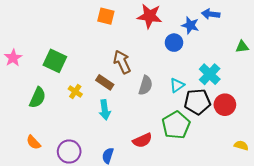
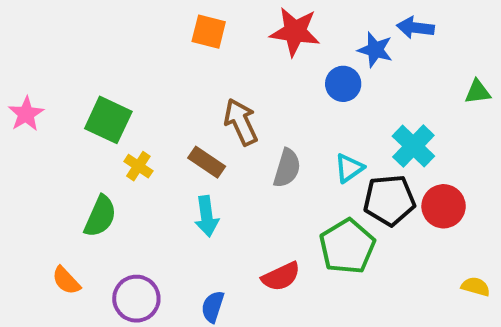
yellow cross: (75, 91) -> (138, 166), moved
green semicircle: (38, 98) -> (100, 216), moved

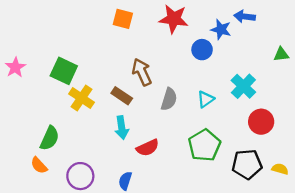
yellow cross: (138, 166) -> (82, 98), size x1.5
black pentagon: (389, 200) -> (247, 164), moved
green semicircle: (100, 216) -> (50, 138), moved
red semicircle: (281, 277) -> (148, 148), moved

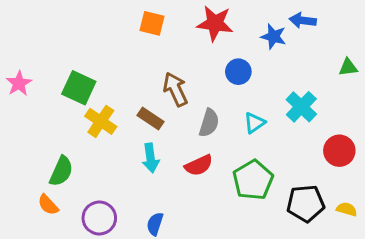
blue circle: (202, 50) -> (238, 72), moved
red circle: (261, 122) -> (339, 151), moved
red semicircle: (148, 148) -> (199, 165), moved

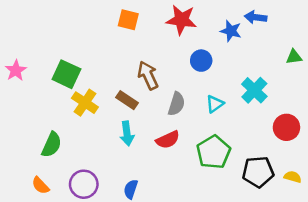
orange semicircle: (48, 205) -> (40, 185), moved

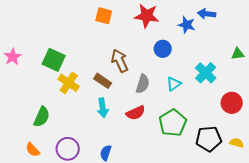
green triangle: (294, 57) -> (238, 54), moved

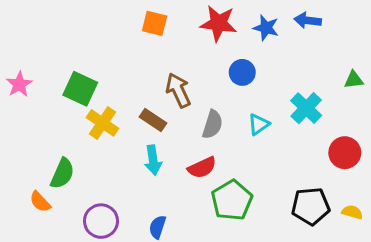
blue star: (187, 25) -> (266, 28), moved
green pentagon: (173, 123) -> (232, 200), moved
orange semicircle: (33, 150) -> (40, 202), moved

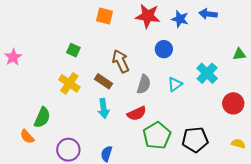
green square: (80, 89) -> (73, 50), moved, size x0.6
black pentagon: (311, 206) -> (195, 140), moved

